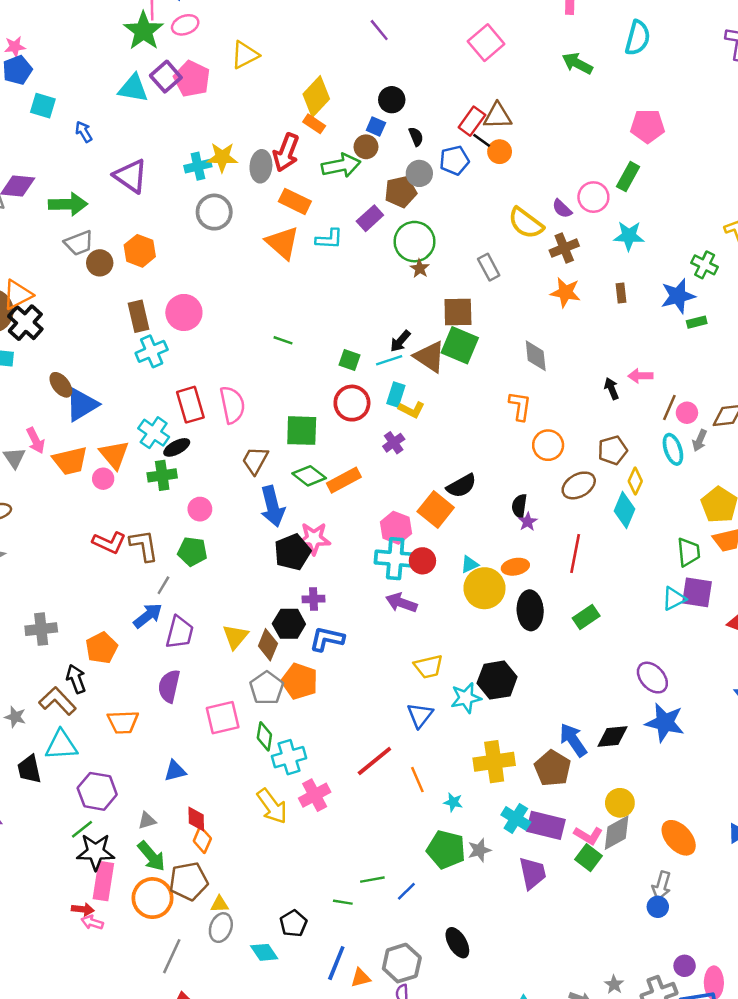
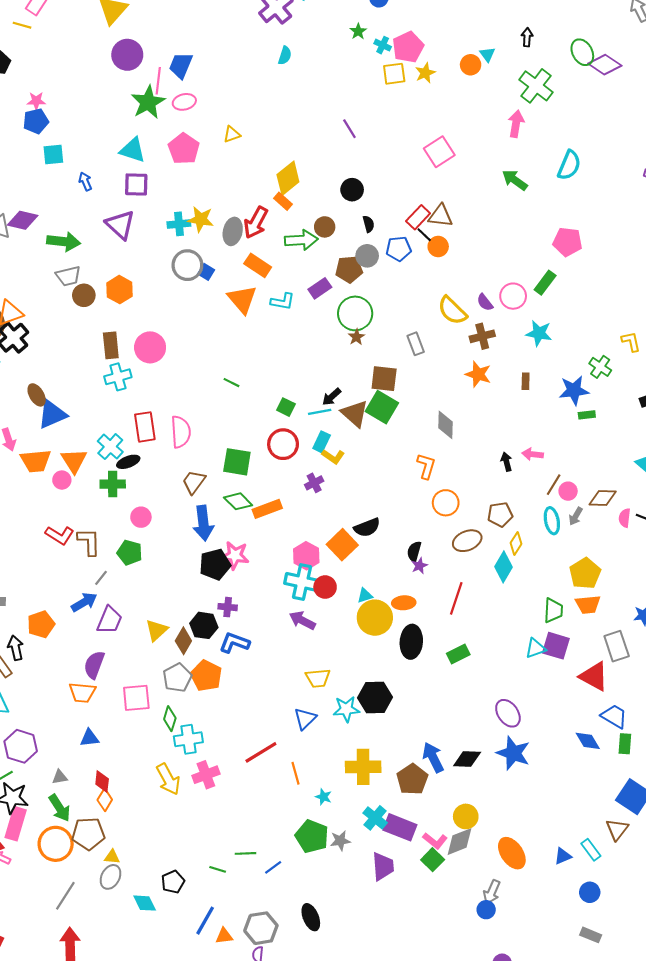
yellow triangle: (245, 55) -> (232, 134), size x0.7
purple square: (166, 77) -> (136, 184), moved, turned 35
cyan square: (43, 106) -> (53, 154), turned -30
blue square: (376, 126) -> (206, 272), moved
orange trapezoid: (123, 722) -> (82, 693), moved

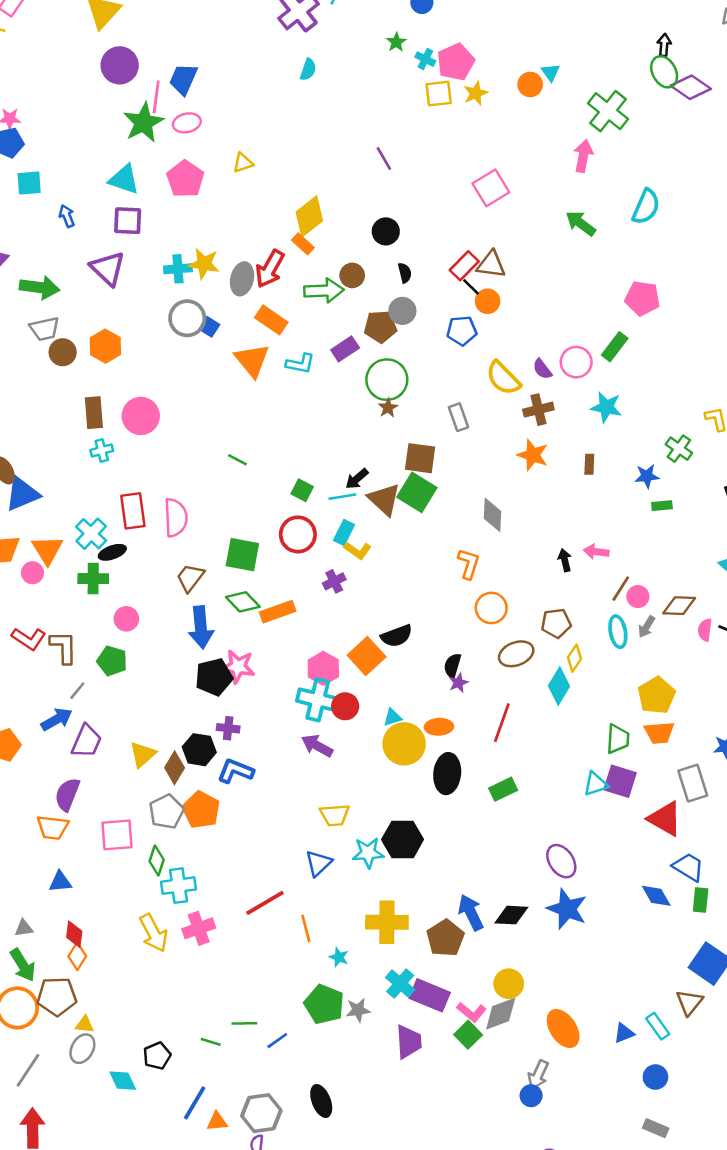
black arrow: (527, 37) -> (664, 45), moved
blue pentagon: (399, 249) -> (462, 331), moved
cyan cross: (118, 377) -> (102, 450), size x0.7
blue star: (574, 390) -> (647, 476), size x0.7

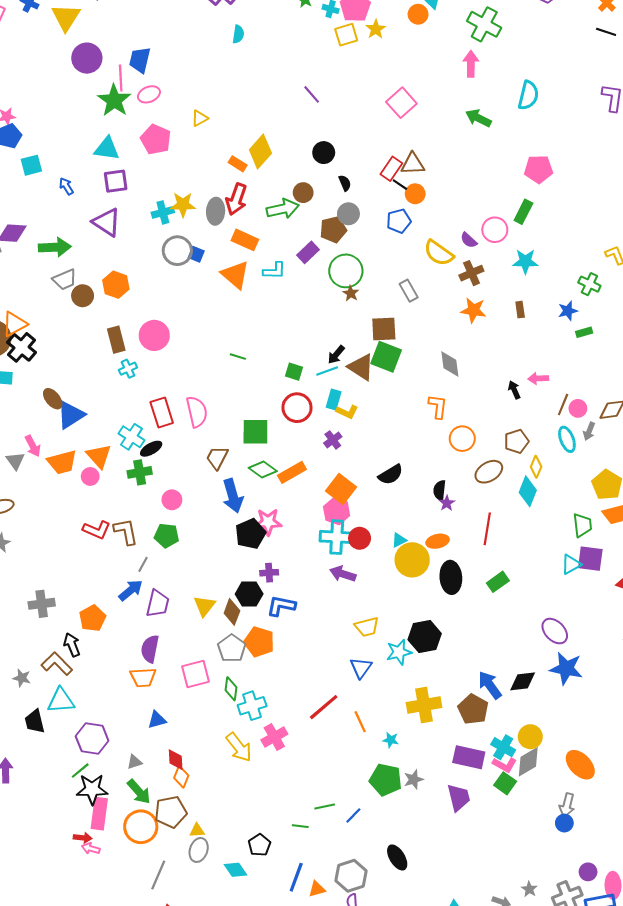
orange rectangle: (303, 244) -> (238, 164), moved
orange square: (367, 656) -> (341, 489), moved
cyan cross: (400, 983) -> (503, 747), moved

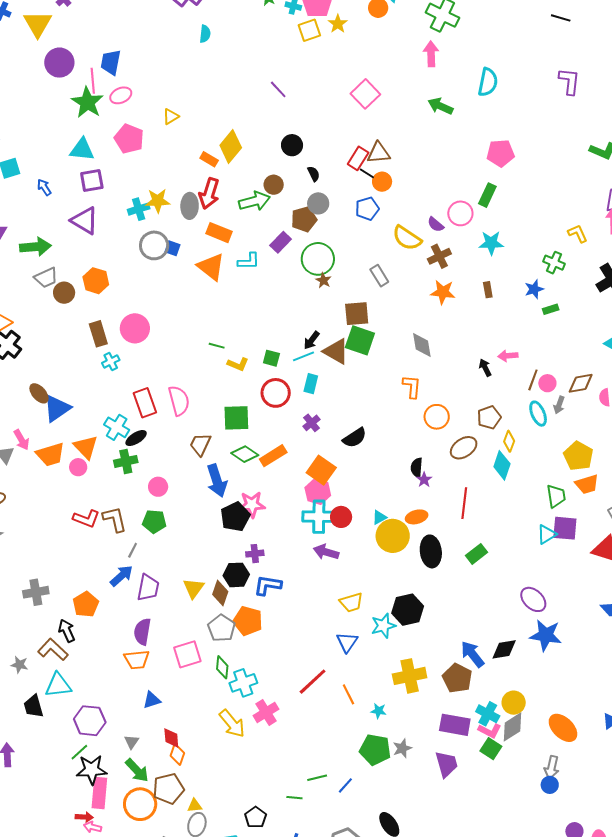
yellow L-shape: (347, 412) -> (238, 364), moved
black semicircle: (391, 475) -> (355, 438), moved
gray triangle: (134, 762) -> (132, 742), turned -35

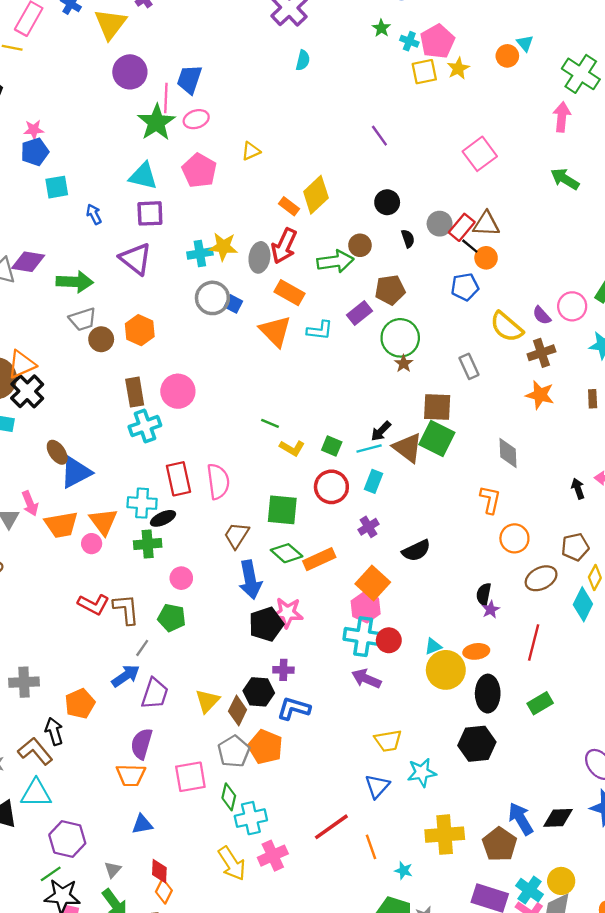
gray circle: (318, 203) -> (440, 224), moved
cyan cross: (111, 362) -> (145, 426), size x1.5
cyan cross: (117, 427) -> (142, 503), turned -35
black hexagon: (408, 610) -> (477, 744), moved

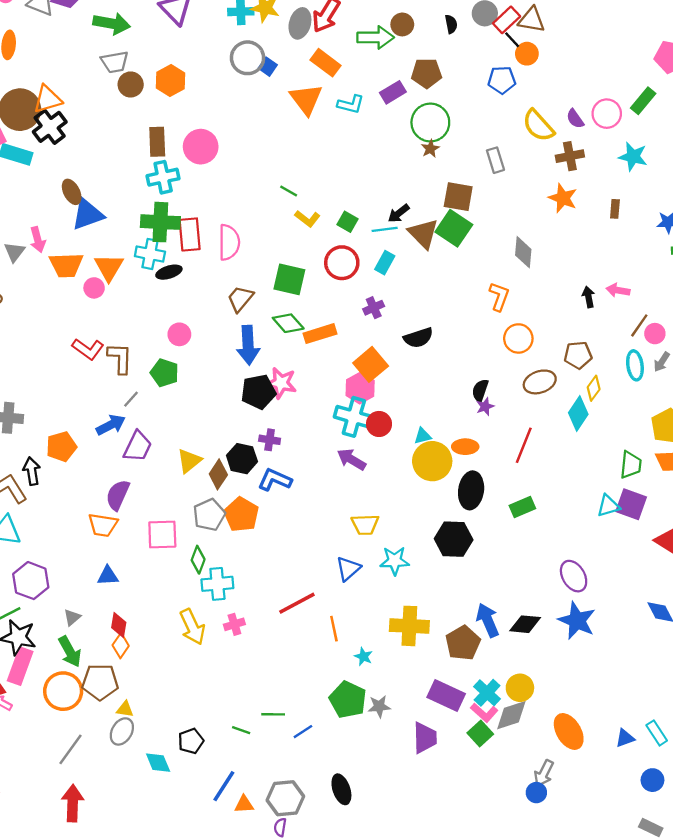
green cross: (148, 544) -> (160, 222), moved, size x1.4
pink cross: (273, 856) -> (234, 624), size x0.7

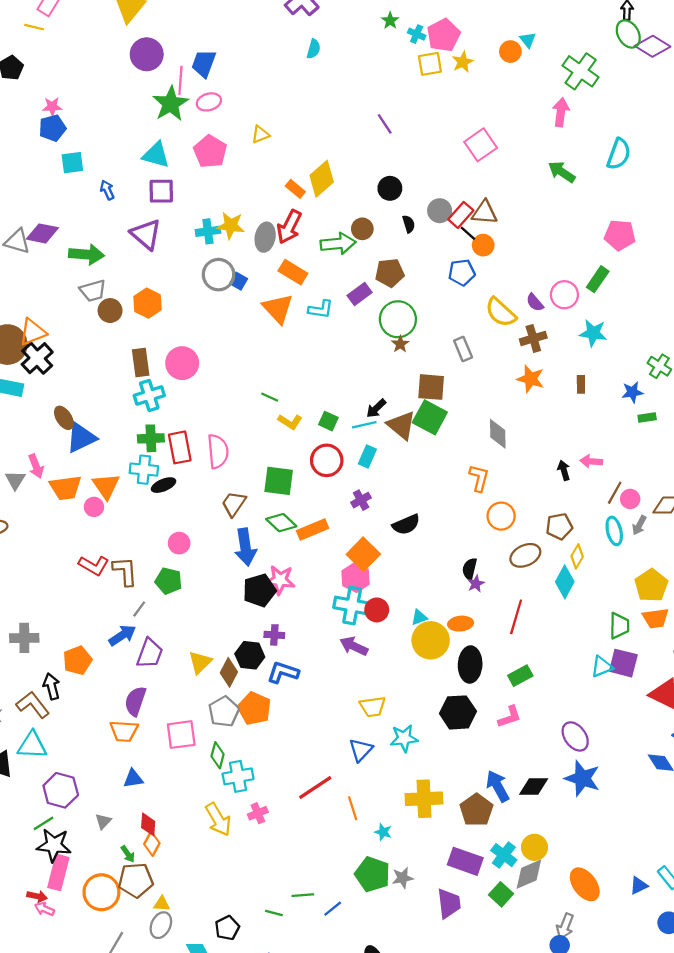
green cross: (160, 222) -> (151, 438), size x0.7
green arrow: (70, 652) -> (128, 854), moved, size x0.6
pink L-shape: (484, 713) -> (510, 717), moved, turned -55

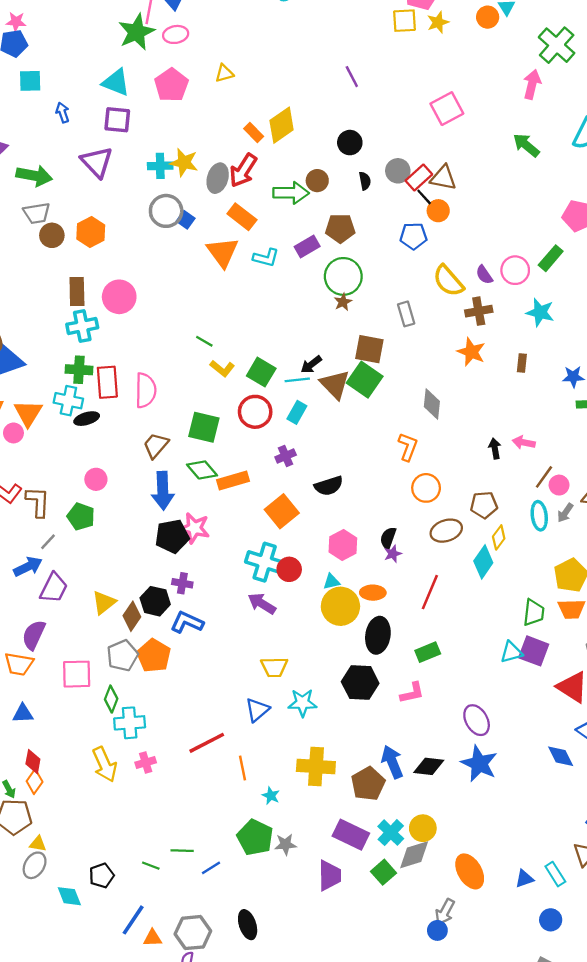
green square: (328, 421) -> (261, 372), size x1.4
pink hexagon: (356, 578) -> (343, 545), moved

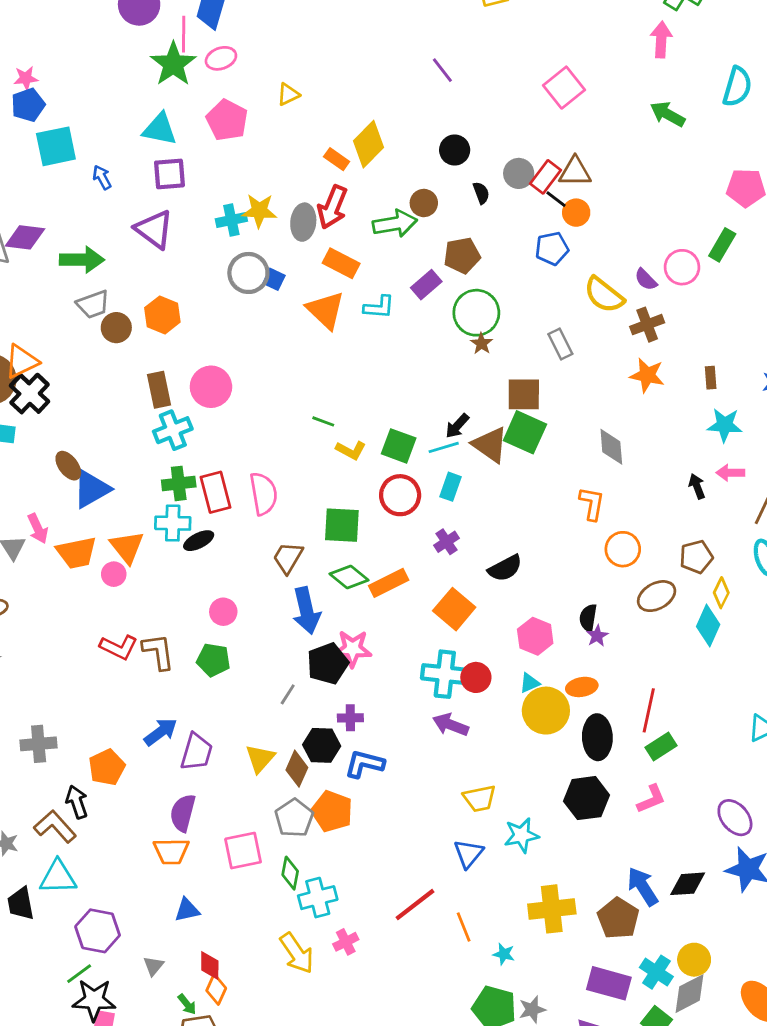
cyan square: (30, 81) -> (56, 146), size x1.4
cyan star: (540, 312) -> (725, 425), moved
gray line: (48, 542) -> (288, 694), moved
red line: (430, 592) -> (649, 710), moved

